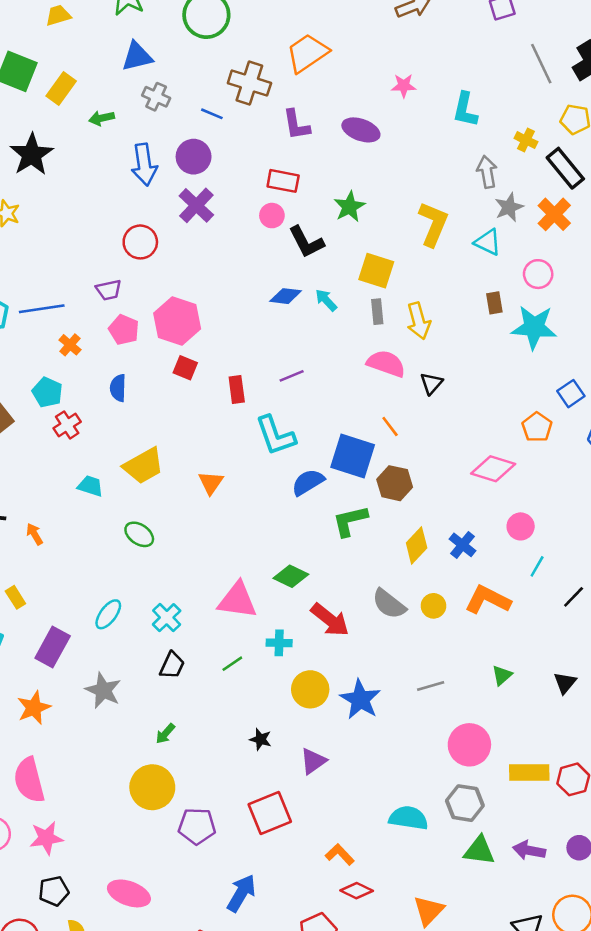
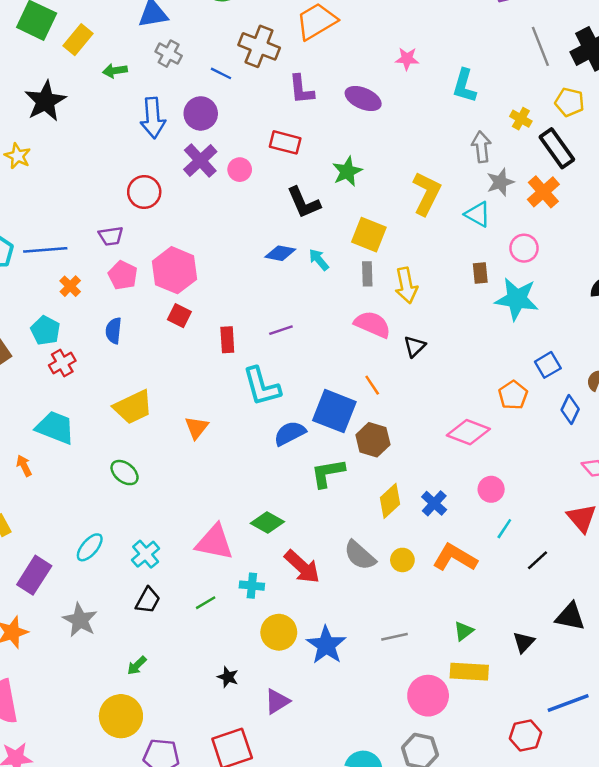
pink circle: (272, 216) -> (240, 170), moved
cyan trapezoid: (90, 486) -> (55, 428), moved, size x1.6
yellow rectangle: (529, 773) -> (469, 672), moved

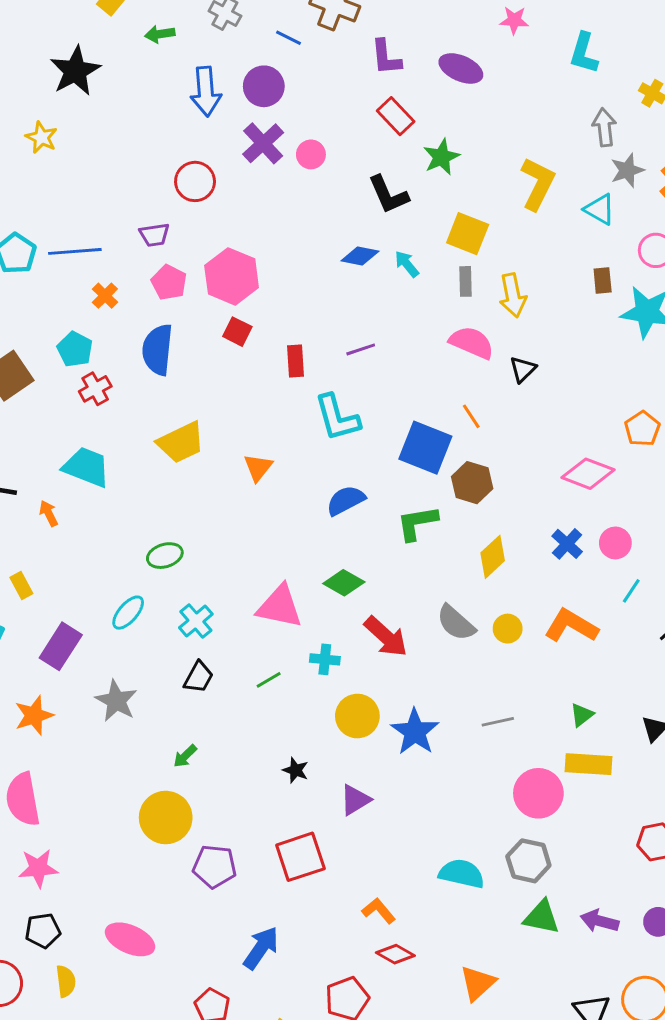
red rectangle: (285, 142) -> (396, 116), moved, turned 32
blue semicircle: (114, 331) -> (158, 350), size x1.6
blue semicircle: (290, 433) -> (346, 500), moved
green ellipse: (125, 473) -> (165, 556), moved, turned -56
blue cross: (434, 503) -> (567, 544), moved

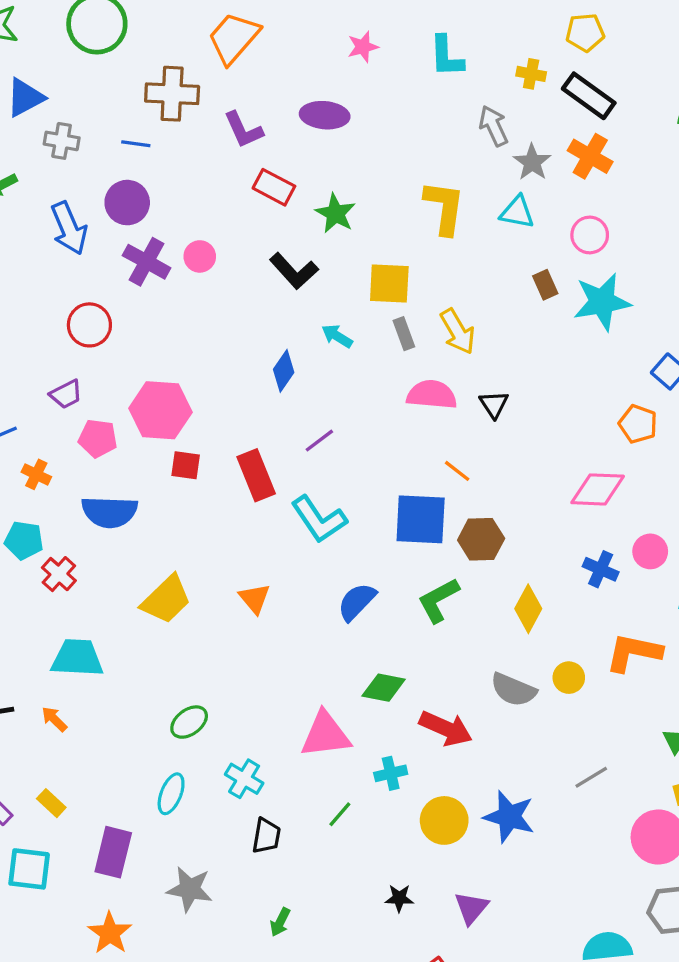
blue diamond: (360, 256) -> (284, 371), moved, turned -48
blue semicircle: (158, 350) -> (110, 512), turned -75
red rectangle: (296, 361) -> (256, 475), size x1.4

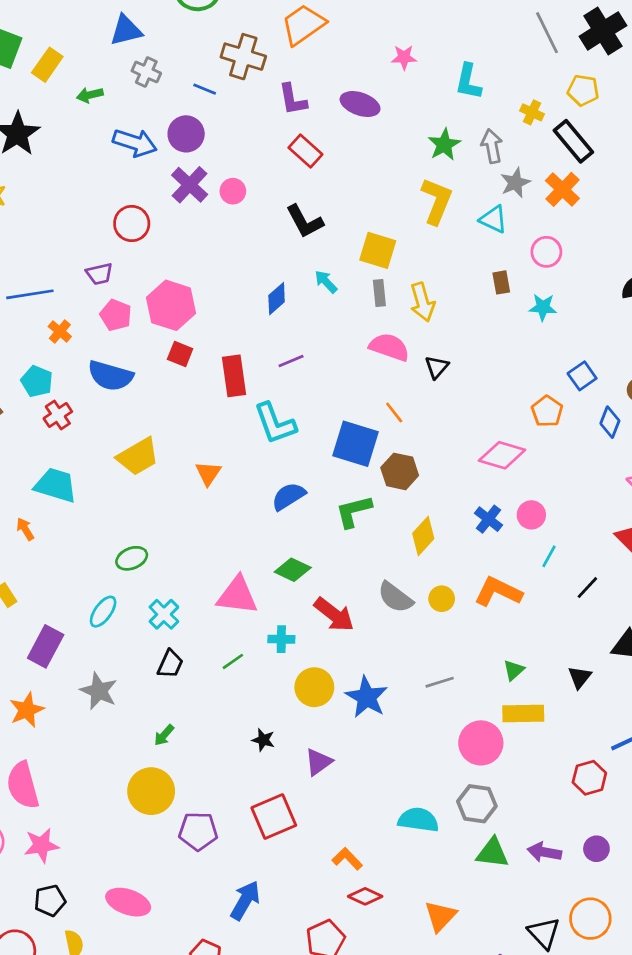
green star: (335, 213) -> (444, 145), moved
blue arrow: (69, 228) -> (135, 143), turned -63
cyan star: (602, 302) -> (543, 307), size x0.6

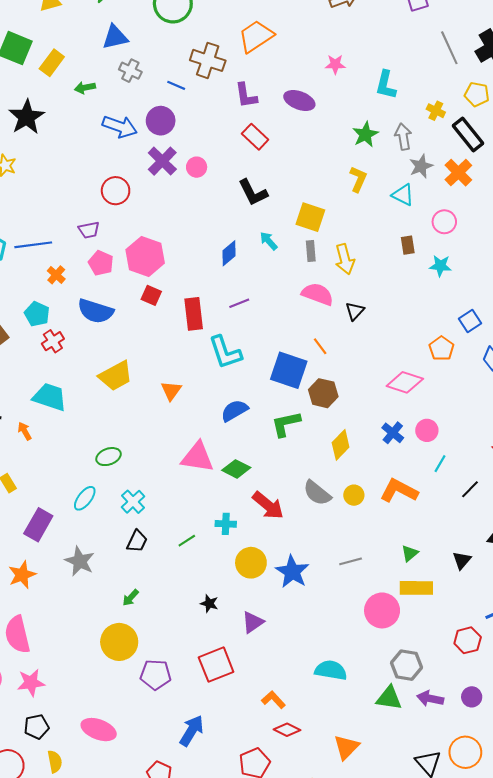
yellow L-shape: (437, 201) -> (358, 179), size x0.7
pink triangle: (237, 595) -> (197, 457), moved
gray hexagon: (477, 804) -> (406, 665), moved

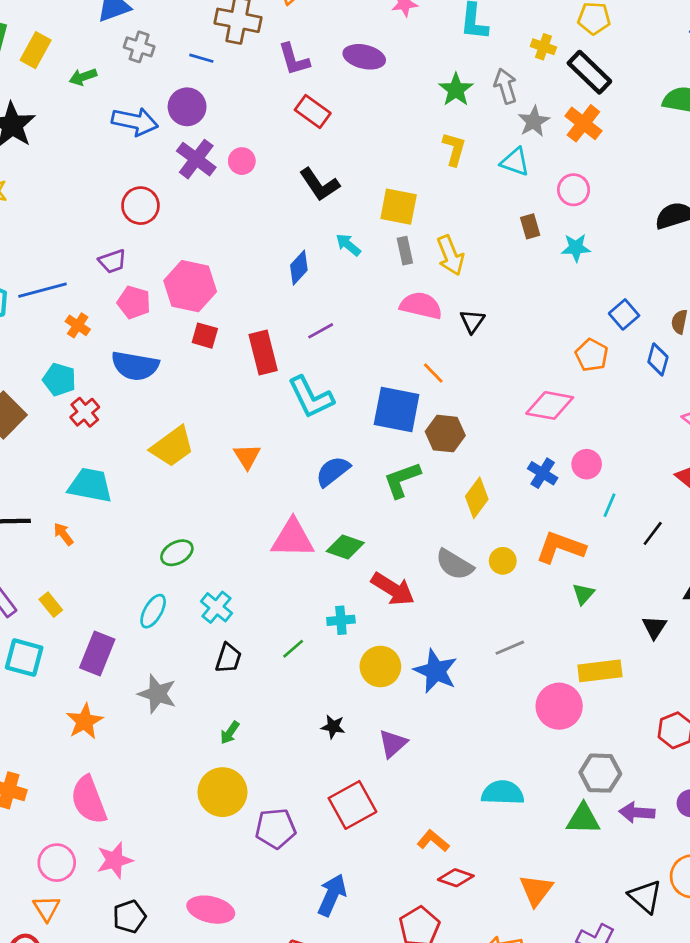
green triangle: (410, 553) -> (583, 594), moved

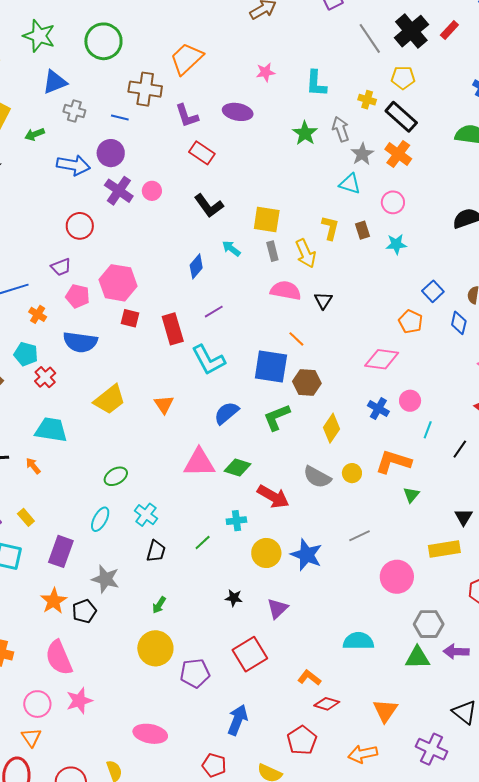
yellow L-shape: (454, 149) -> (330, 228), moved
yellow rectangle: (600, 671) -> (444, 549), moved
black pentagon: (129, 917) -> (84, 611), moved

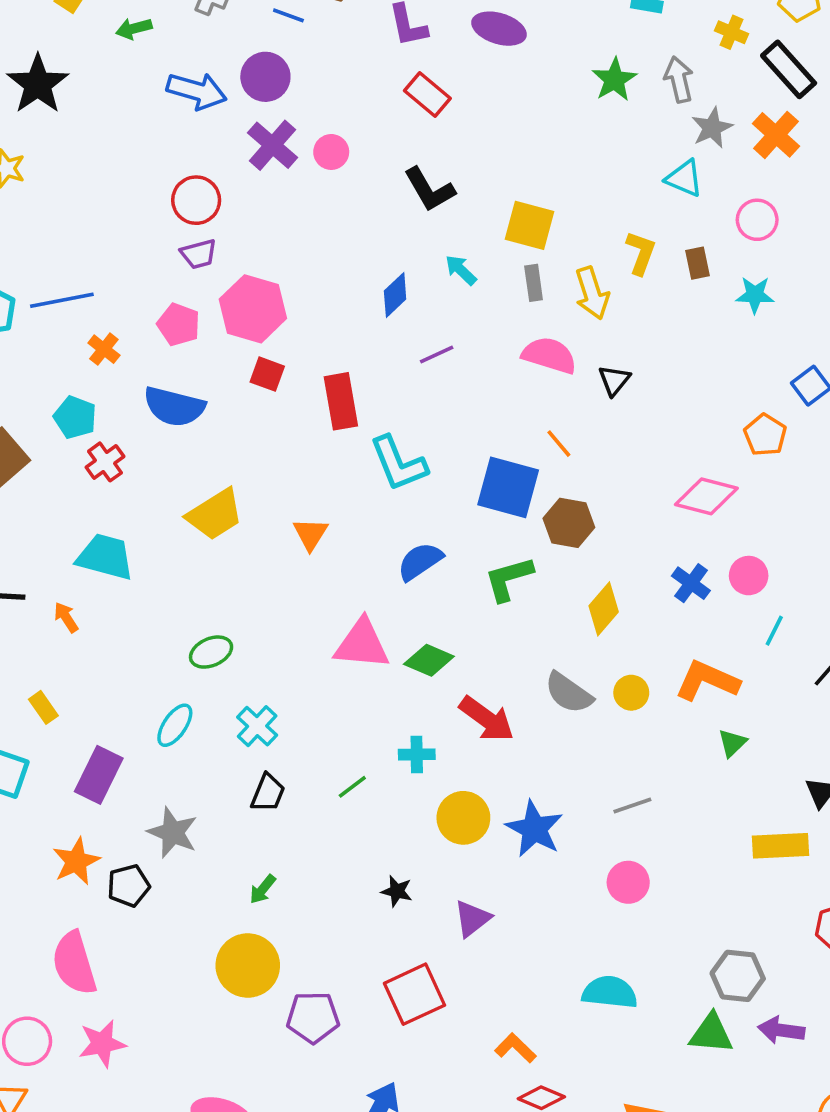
purple trapezoid: (61, 267) -> (199, 254), moved
purple line: (214, 312) -> (437, 355), moved
pink circle: (397, 577) -> (628, 882), moved, size x0.7

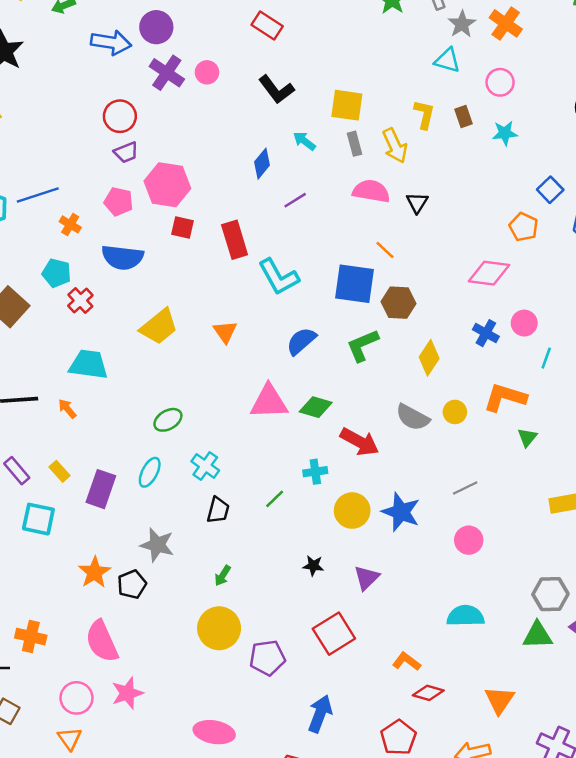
purple rectangle: (99, 775) -> (101, 489), moved

